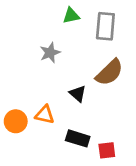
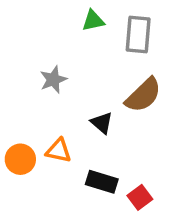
gray star: (50, 53) -> (53, 80), moved
red square: (107, 150) -> (140, 197), turned -30

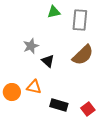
black triangle: (102, 123) -> (48, 61), moved
red square: (140, 197) -> (88, 109), moved

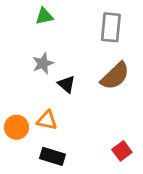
green triangle: (54, 12) -> (44, 16), moved
black rectangle: (59, 105) -> (53, 156), moved

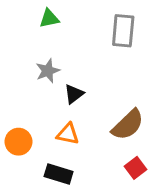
brown semicircle: (115, 76) -> (128, 125), moved
black triangle: (66, 84) -> (74, 94), turned 42
orange triangle: (47, 120) -> (68, 134), moved

